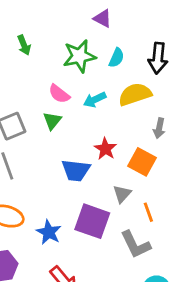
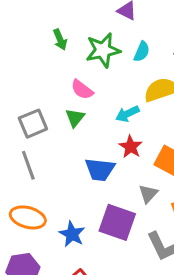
green arrow: (24, 45) -> (60, 39), moved
cyan arrow: (95, 100) -> (127, 114), moved

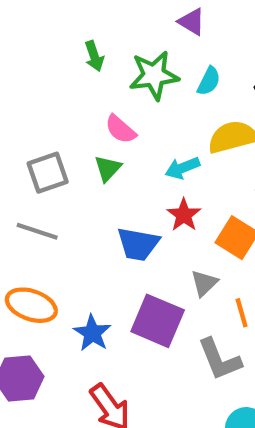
gray line: (28, 165) -> (37, 231), turned -56

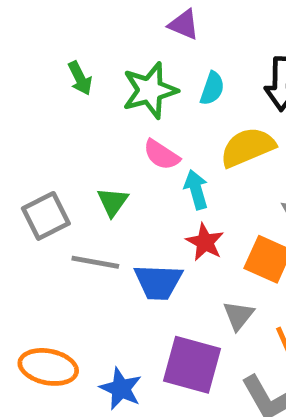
pink semicircle: (120, 129) -> (161, 155), moved
cyan arrow: (182, 168) -> (196, 190), turned 104
gray line: (37, 231) -> (95, 262), moved

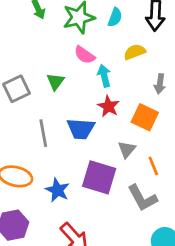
yellow semicircle: (248, 147) -> (135, 52), size x0.7
gray line: (95, 262) -> (43, 133), moved, turned 68

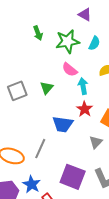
gray line: (43, 133) -> (40, 149), moved, turned 30
purple square: (99, 177) -> (73, 177), moved
blue star: (57, 190) -> (32, 184), moved

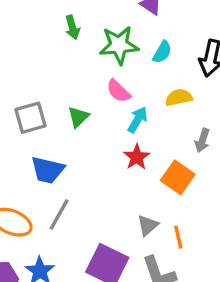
cyan arrow: (83, 86) -> (138, 120), turned 35
blue trapezoid: (63, 124) -> (48, 170), moved
gray triangle: (96, 142) -> (148, 225), moved

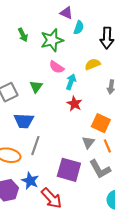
cyan semicircle: (162, 52) -> (79, 28), moved
orange square: (178, 177) -> (101, 123), moved

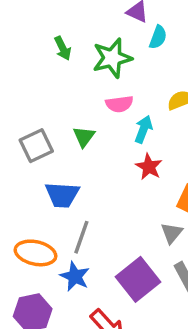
pink semicircle: (57, 67) -> (119, 104), turned -42
purple square: (69, 170) -> (138, 279), turned 35
blue star: (30, 181) -> (75, 276), moved

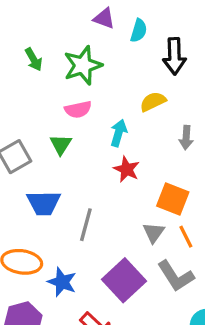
cyan semicircle: (158, 37) -> (139, 31), moved
pink semicircle: (119, 104) -> (78, 109), moved
gray line: (81, 237) -> (86, 225), moved

